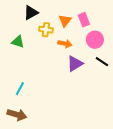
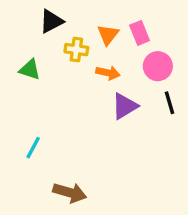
black line: (102, 62) -> (169, 103), turned 40
brown arrow: (17, 115) -> (70, 193), moved

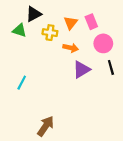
green triangle: (30, 70) -> (19, 30), moved
cyan line: (33, 148) -> (22, 83), moved
brown arrow: (70, 193) -> (46, 126), turned -72

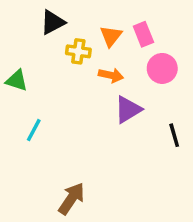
green triangle: (19, 30) -> (17, 80), moved
black line: (111, 67) -> (174, 135), moved

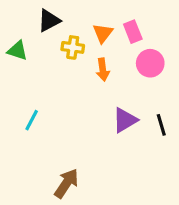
orange arrow: (111, 75) -> (103, 70), turned 70
green triangle: (17, 80) -> (17, 51), moved
purple triangle: (128, 110) -> (125, 120), moved

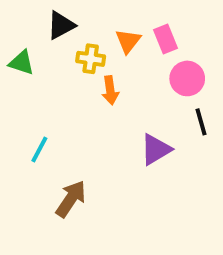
orange arrow: (103, 70) -> (110, 90), moved
black line: (161, 125) -> (201, 122), moved
brown arrow: (66, 183) -> (71, 199), moved

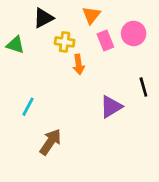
pink rectangle: (166, 39) -> (105, 41), moved
orange triangle: (128, 41) -> (91, 15), moved
pink circle: (187, 78) -> (134, 33), moved

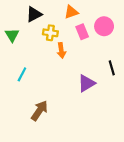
orange triangle: (91, 15) -> (71, 12), turned 32
green triangle: (15, 45) -> (12, 35), turned 40
cyan line: (28, 107) -> (22, 74), moved

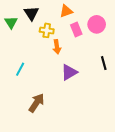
black triangle: (34, 14) -> (31, 13), turned -35
green triangle: (12, 35) -> (11, 22), moved
purple triangle: (87, 83) -> (69, 72), moved

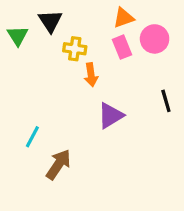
orange triangle: (66, 11) -> (124, 18), moved
cyan line: (20, 69) -> (32, 137), moved

